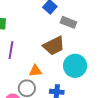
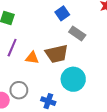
orange triangle: (35, 71) -> (32, 58), moved

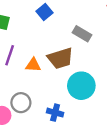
blue square: (62, 13) -> (44, 12), moved

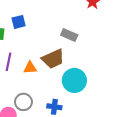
blue square: (44, 12) -> (19, 22), moved, turned 32

